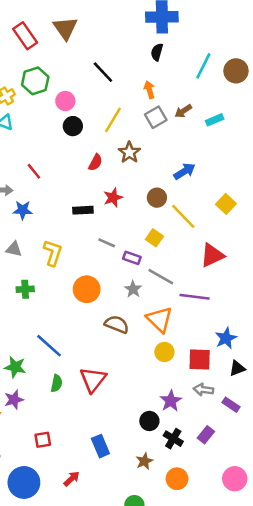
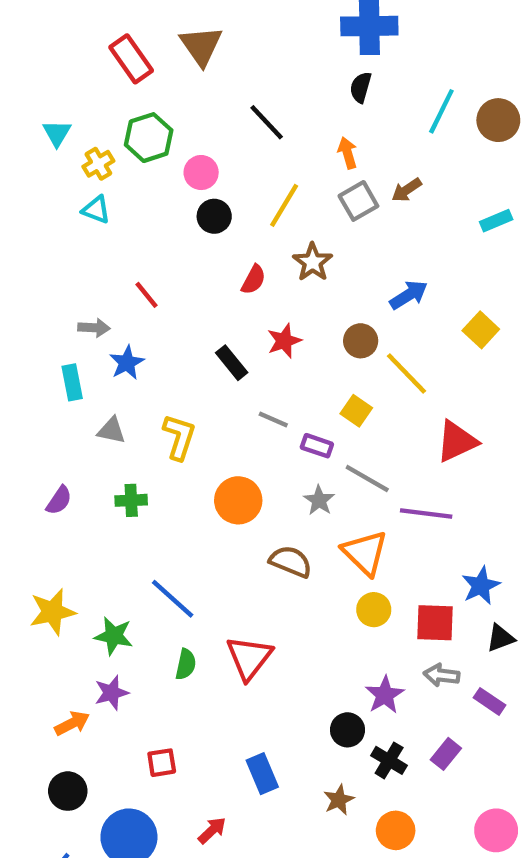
cyan rectangle: (215, 120) -> (496, 221), moved
yellow square: (226, 204) -> (481, 330), moved
blue star: (23, 210) -> (127, 363), turned -30
black rectangle: (83, 210) -> (232, 363), turned 54

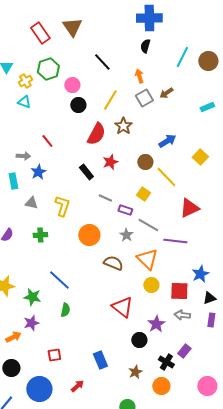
red semicircle: (254, 280) -> (96, 134), size x1.6
red triangle: (249, 658) -> (122, 307), moved, turned -30
purple rectangle: (490, 701) -> (211, 320), moved, turned 64
black cross: (389, 760) -> (166, 362), moved

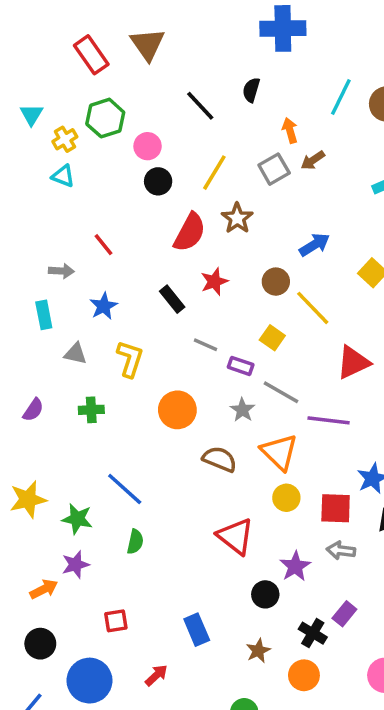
black semicircle: (145, 46) -> (251, 90), moved
orange arrow: (139, 76) -> (290, 130), moved
blue star: (38, 172) -> (104, 306), moved

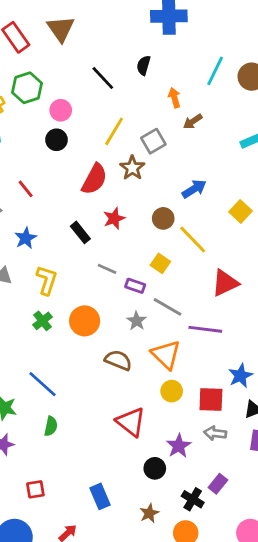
gray square: (274, 169) -> (153, 141), moved
black circle: (158, 181) -> (57, 140), moved
green cross: (91, 410) -> (42, 321), moved, turned -36

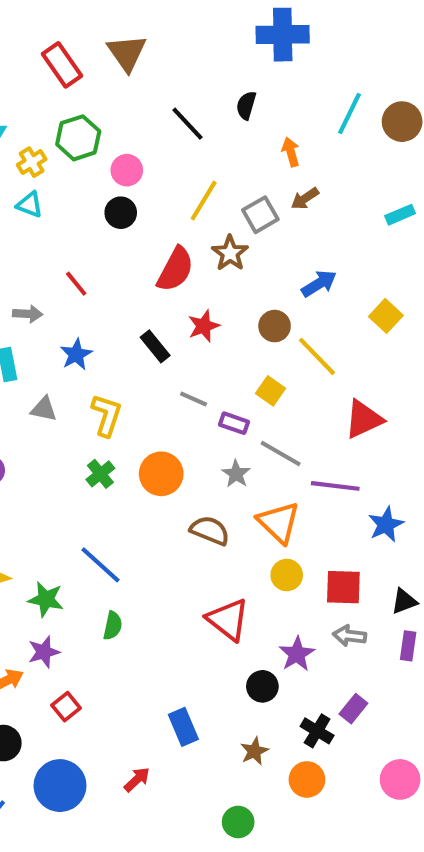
brown arrow: (193, 122) -> (305, 199), moved
blue star: (240, 376) -> (386, 524), moved
red square: (35, 489) -> (66, 707), moved, turned -30

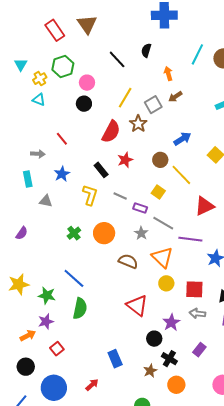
yellow L-shape: (107, 415) -> (90, 195), moved
green semicircle: (113, 626) -> (80, 308), size x1.5
black cross: (317, 731) -> (169, 359), moved

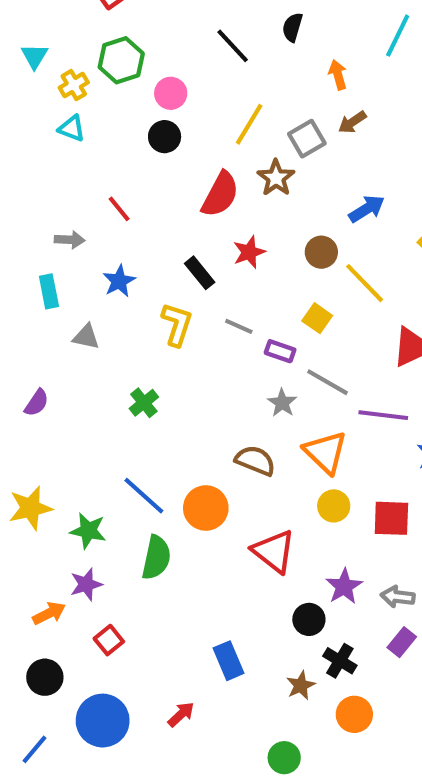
orange circle: (104, 233) -> (206, 508), moved
gray arrow: (197, 313) -> (398, 597), moved

